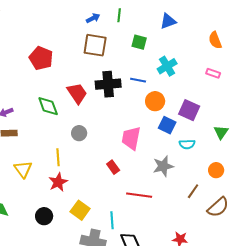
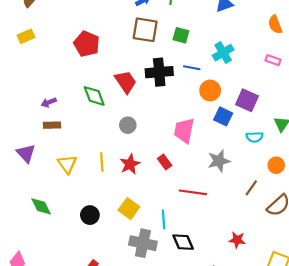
green square: (139, 42) -> (181, 35), moved
cyan semicircle: (187, 144) -> (255, 137), moved
yellow line: (58, 157) -> (102, 162), moved
red star: (58, 182) -> (130, 164), moved

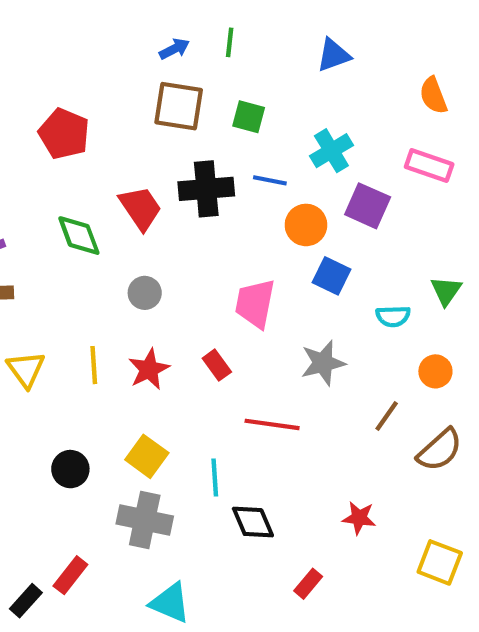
pink rectangle: (273, 60) -> (429, 166), size x1.5
purple square: (247, 100) -> (368, 206), moved
gray cross: (143, 243) -> (145, 520), moved

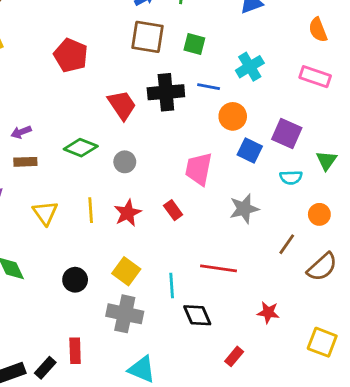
purple square: (368, 206) -> (287, 133), moved
green diamond: (79, 236) -> (81, 148), moved, turned -48
red line: (272, 424) -> (219, 268), moved
red rectangle: (70, 575) -> (75, 351), turned -40

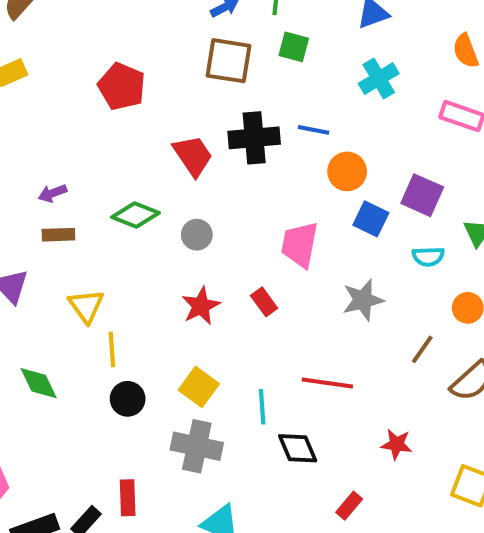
green square: (194, 44) -> (294, 47), moved
cyan cross: (250, 67) -> (379, 78), moved
yellow line: (91, 210) -> (112, 349), moved

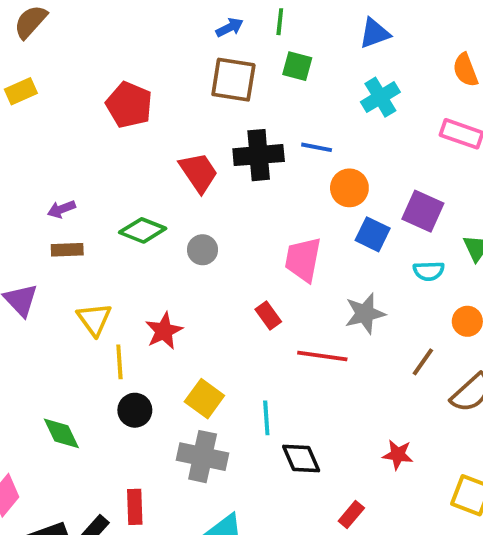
red star: (201, 306) -> (164, 331), moved
green diamond: (39, 383) -> (61, 433), moved
red line: (327, 383) -> (322, 356), moved

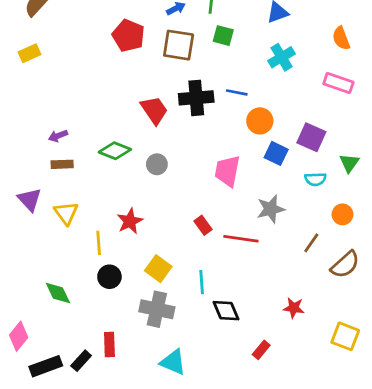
red pentagon: (129, 105) -> (128, 36), moved
red rectangle: (268, 315) -> (203, 225), moved
yellow triangle: (94, 319) -> (66, 213), moved

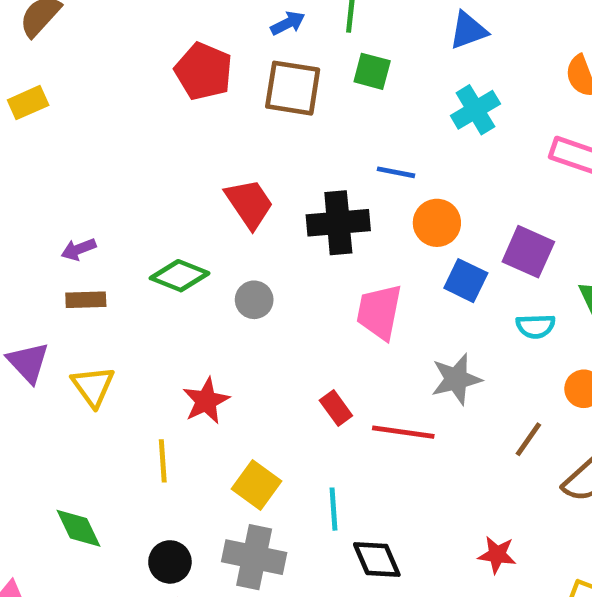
black cross: (196, 98) -> (338, 223), moved
yellow line: (99, 243) -> (163, 461), moved
black circle: (109, 277) -> (170, 562), moved

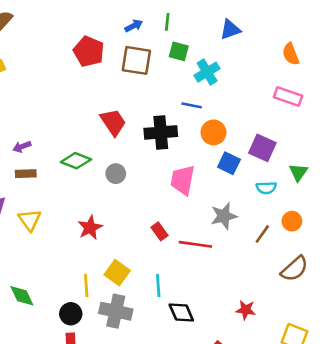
cyan cross: (475, 110) -> (207, 72), moved
brown line: (528, 439) -> (262, 234), moved
yellow line: (163, 461) -> (86, 285), moved

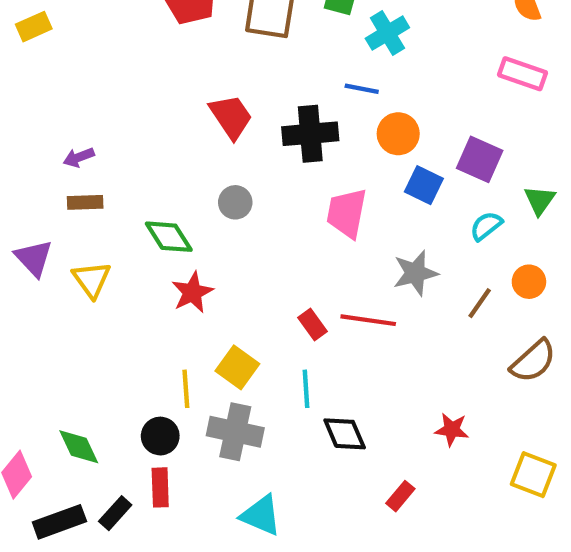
green diamond: (76, 161) -> (169, 237), moved, turned 36
cyan semicircle: (266, 188) -> (486, 226), turned 144
red rectangle: (159, 231) -> (312, 325), moved
green diamond: (22, 296) -> (79, 447), moved

